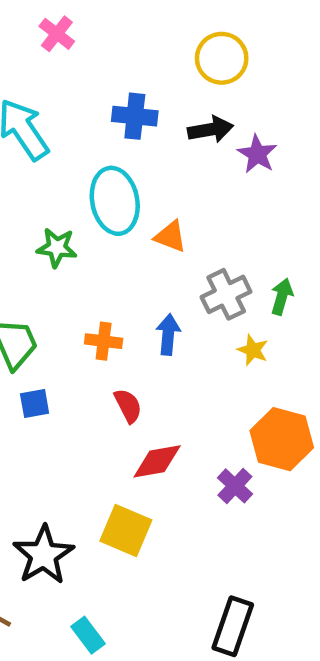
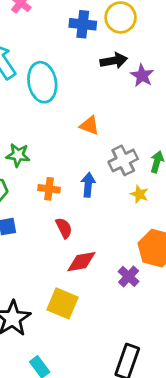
blue cross: (135, 116) -> (83, 24), moved
cyan ellipse: (115, 201) -> (42, 82), moved
green star: (57, 248) -> (18, 155), moved

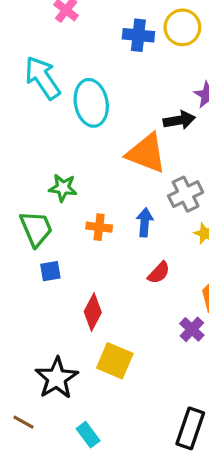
black arrow: (114, 61) -> (179, 120), moved
orange triangle: (89, 125) -> (146, 153), size x1.8
red semicircle: (64, 228) -> (159, 273), moved, turned 70
red diamond: (81, 262) -> (93, 312), moved, turned -52

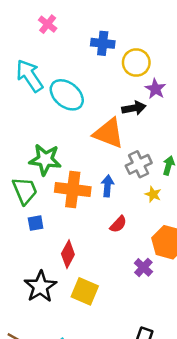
yellow circle: (182, 27) -> (136, 63), moved
cyan ellipse: (91, 103) -> (67, 95), turned -40
green star: (63, 188) -> (45, 160), size x1.5
orange cross: (99, 227) -> (73, 190), size x1.8
black star: (57, 378) -> (40, 287), moved

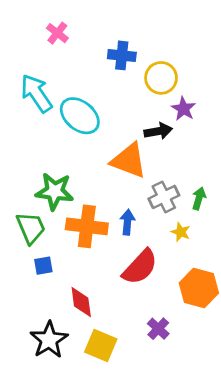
red semicircle: (118, 224) -> (140, 267), size x1.8
red diamond: (68, 254) -> (81, 302), turned -36
purple cross: (143, 267) -> (158, 329), moved

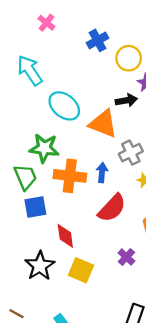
blue cross: (122, 55) -> (98, 40), turned -35
cyan ellipse: (80, 116) -> (64, 106), moved
blue square: (43, 266) -> (35, 207), size x1.5

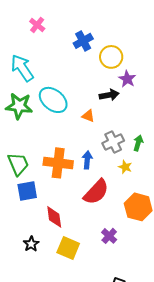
orange triangle: (103, 124) -> (88, 116), size x0.5
green star: (44, 148) -> (19, 106), moved
black star: (40, 266) -> (31, 244), size x0.6

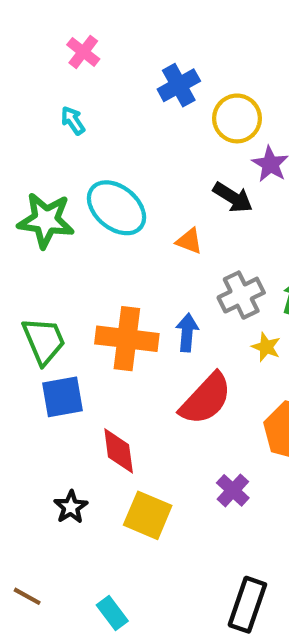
cyan arrow: (22, 68) -> (73, 121), moved, size x0.5
black arrow: (109, 95) -> (233, 197), turned 42

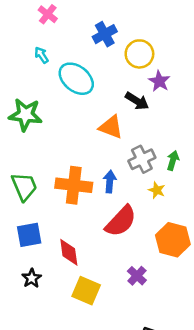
cyan ellipse: (116, 208) -> (76, 79), moved
orange triangle: (189, 241) -> (111, 127), size x1.5
blue square: (62, 397) -> (29, 235), moved
black star: (71, 507) -> (32, 278), moved

